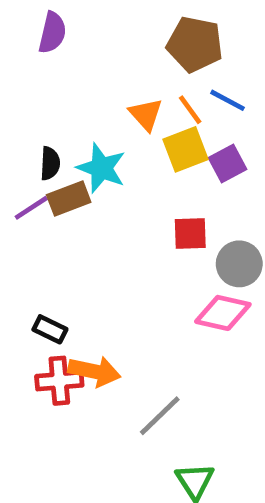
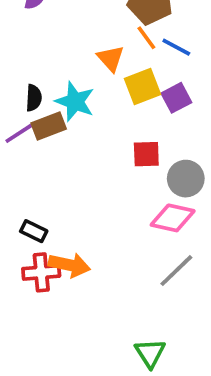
orange line: (190, 110) -> (146, 38), moved
gray line: (160, 416) -> (176, 271), moved

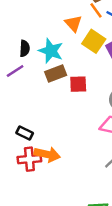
yellow square: (143, 87) -> (94, 41), turned -35
brown rectangle: (49, 126) -> (56, 73), moved
red square: (146, 154) -> (78, 84), moved

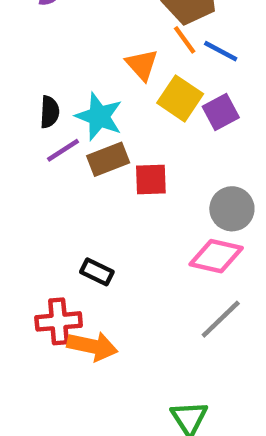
purple line: (15, 71) -> (63, 150), moved
black rectangle: (25, 133) -> (97, 272), moved
orange arrow: (47, 154) -> (92, 346), moved

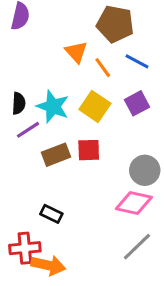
orange line: (185, 40) -> (103, 68), moved
orange triangle: (142, 65) -> (76, 52), moved
yellow square: (180, 98) -> (95, 106), moved
brown rectangle: (108, 159) -> (56, 155), moved

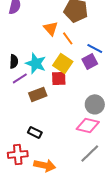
blue line: (137, 61) -> (95, 48), moved
red square: (89, 150) -> (59, 78), moved
orange arrow: (48, 265) -> (45, 165), moved

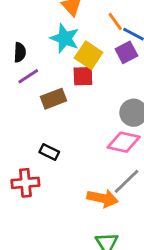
orange line: (68, 38) -> (115, 22), moved
cyan star: (36, 63) -> (65, 38), moved
orange arrow: (45, 165) -> (103, 198), moved

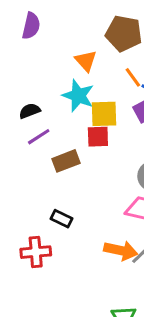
black semicircle: (20, 52) -> (30, 111), turned -114
yellow square: (89, 55) -> (104, 114), turned -36
orange arrow: (103, 198) -> (121, 251), moved

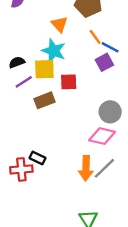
yellow square: (104, 114) -> (44, 69), moved
black rectangle: (61, 219) -> (38, 158), moved
orange arrow: (121, 251) -> (86, 168), turned 80

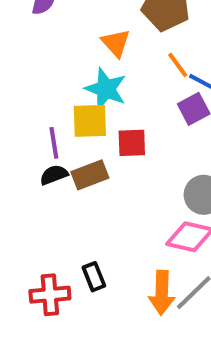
black semicircle: (17, 62) -> (54, 175), moved
purple line: (24, 82) -> (54, 143), turned -66
black rectangle: (38, 158) -> (94, 277), moved, turned 42

